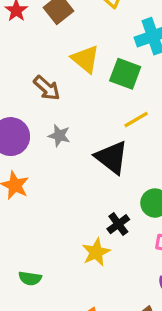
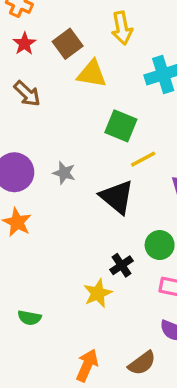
yellow triangle: (85, 59) -> (92, 74), moved, turned -32
green square: (125, 74) -> (121, 126), moved
brown arrow: (47, 88) -> (27, 94), moved

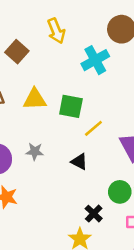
yellow triangle: (92, 74) -> (35, 99), moved
black triangle: (117, 197) -> (79, 162), size x0.6

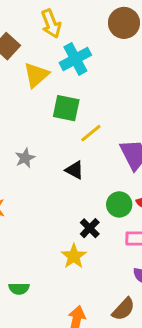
cyan cross: (95, 60) -> (75, 59), moved
yellow triangle: (35, 99) -> (36, 75), moved, turned -40
gray star: (35, 152) -> (25, 158), turned -30

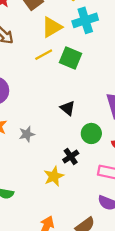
yellow line: (91, 133) -> (44, 55), moved
gray star: (25, 158) -> (27, 134), moved
green circle: (119, 204) -> (91, 133), moved

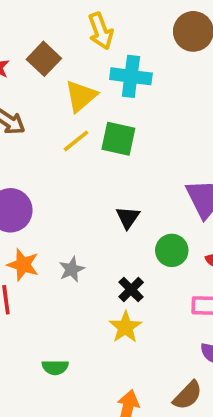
cyan cross: (85, 20) -> (131, 76), turned 35
black triangle: (68, 108) -> (128, 218), turned 35
black cross: (71, 156) -> (131, 290), moved

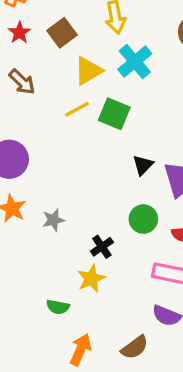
cyan cross: (131, 76) -> (135, 62), turned 32
black triangle: (128, 218) -> (143, 165), moved
green semicircle: (55, 367) -> (58, 307), moved

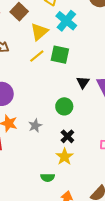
green circle: (143, 219) -> (64, 106), moved

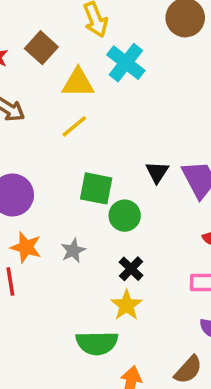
yellow triangle: (39, 32) -> (78, 83), turned 42
green square: (60, 55) -> (96, 188), moved
green semicircle: (48, 178) -> (97, 343), size x1.6

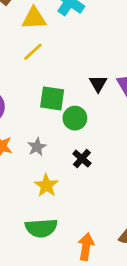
yellow star: (127, 305) -> (46, 185), moved
green semicircle: (97, 343) -> (41, 228), moved

